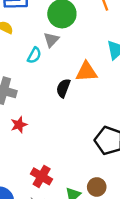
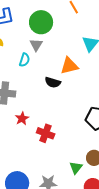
black semicircle: (63, 88) -> (53, 82), turned -84
red cross: (42, 176) -> (46, 133), moved

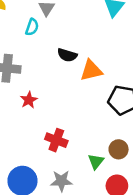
orange triangle: (69, 66) -> (91, 70), moved
red cross: (46, 133) -> (56, 140), moved

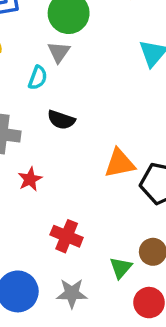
black semicircle: (67, 55) -> (61, 120), moved
orange triangle: (91, 70) -> (120, 163), moved

